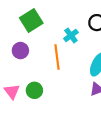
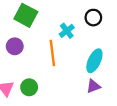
green square: (31, 20) -> (26, 15), turned -30

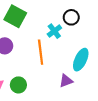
black circle: (93, 18) -> (71, 17), moved
purple triangle: (93, 86) -> (66, 81), moved

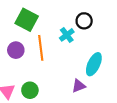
orange line: (41, 52) -> (41, 48), moved

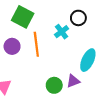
green circle: (30, 90) -> (54, 85), moved

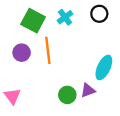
black circle: (78, 18) -> (99, 14), moved
cyan cross: (62, 32) -> (65, 17), moved

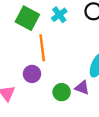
purple circle: (22, 53) -> (32, 74), moved
purple triangle: (88, 90) -> (82, 88), turned 42

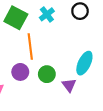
purple triangle: (82, 88) -> (69, 85), turned 32
green circle: (62, 92) -> (47, 74), moved

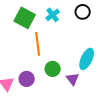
purple circle: (20, 72) -> (27, 79), moved

